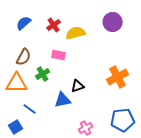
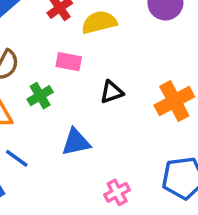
black triangle: (78, 86) -> (112, 92), moved

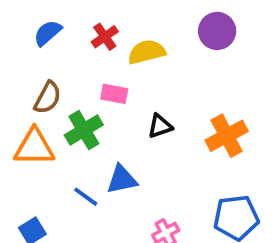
green cross: (40, 96) -> (84, 130), size x1.4
blue line: (17, 158) -> (86, 197), moved

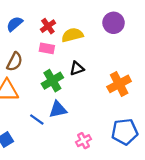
pink rectangle: (114, 94) -> (47, 48), moved
black triangle: (160, 126) -> (77, 68), moved
green cross: (84, 130) -> (52, 81), moved

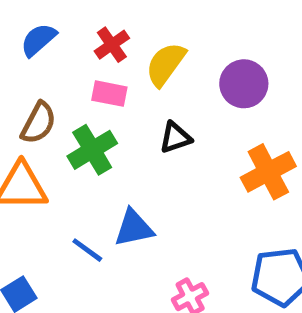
purple circle: (114, 23) -> (244, 84), moved
yellow semicircle: (72, 35) -> (166, 64), turned -40
green cross: (52, 81) -> (92, 150), moved

